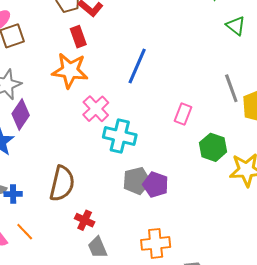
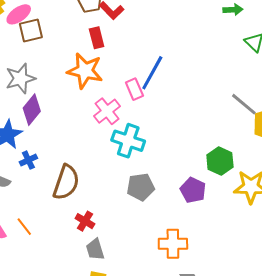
gray line: (231, 88) -> (244, 104), turned -36
pink rectangle: (183, 114) -> (134, 89), moved, turned -50
purple pentagon: (156, 185) -> (193, 190), moved
blue cross: (13, 194) -> (28, 160), moved, turned -30
orange cross: (156, 243) -> (173, 244), moved

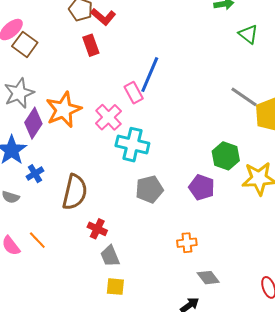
brown square: (31, 31) -> (25, 44), turned -35
orange star: (85, 71) -> (64, 110), moved, turned -30
orange cross: (173, 244) -> (187, 243), size x0.7

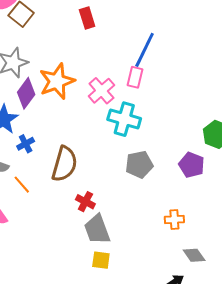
pink rectangle: (134, 93) -> (135, 77), moved, turned 40
orange line: (37, 240) -> (22, 185), moved
gray trapezoid: (110, 256) -> (97, 229), size x1.4

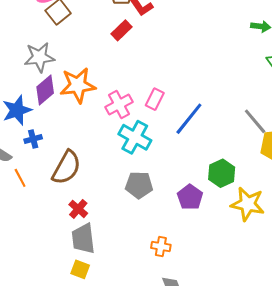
red rectangle: (87, 18) -> (122, 30), turned 50
blue line: (145, 50) -> (189, 119), moved

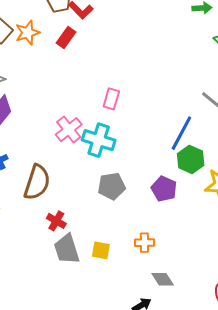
orange star: (78, 85) -> (27, 33), moved, size x0.7
pink cross: (119, 105) -> (69, 130), moved
blue line: (189, 119) -> (181, 133), moved
yellow square: (80, 269) -> (101, 250), moved

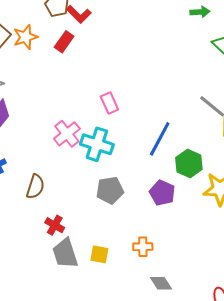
pink rectangle: (111, 99) -> (109, 103), turned -40
blue line: (181, 133) -> (160, 139), moved
brown semicircle: (37, 182) -> (35, 187), size x0.7

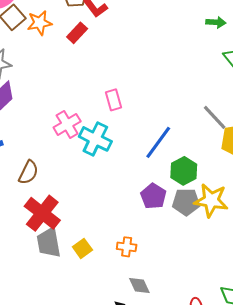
gray pentagon: (110, 190) -> (186, 202), moved
red cross: (55, 225) -> (42, 213), size x1.8
yellow square: (99, 254) -> (82, 248), turned 36

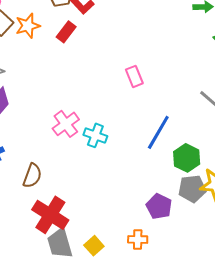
pink rectangle: (113, 100) -> (134, 76), moved
cyan cross: (95, 139) -> (95, 135), size x0.7
purple pentagon: (153, 196) -> (159, 206), moved

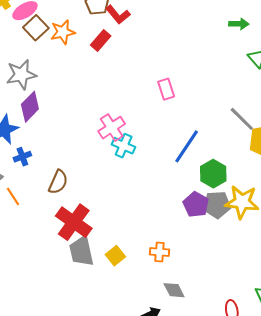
pink cross: (66, 124) -> (112, 128), moved
purple pentagon: (159, 206) -> (196, 204), moved

